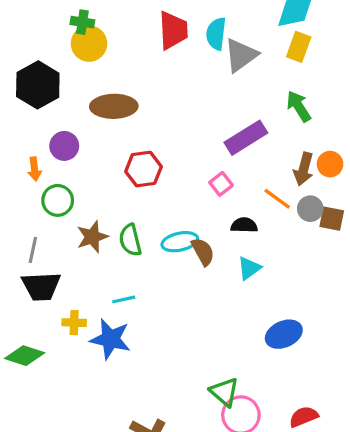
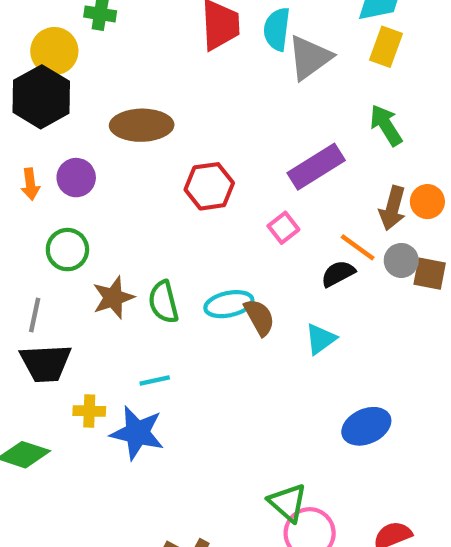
yellow circle: (89, 44) -> (54, 51), moved
orange arrow: (35, 169) -> (30, 184), moved
red hexagon: (143, 169) -> (209, 186), moved
black semicircle: (244, 225) -> (338, 274), moved, turned -30

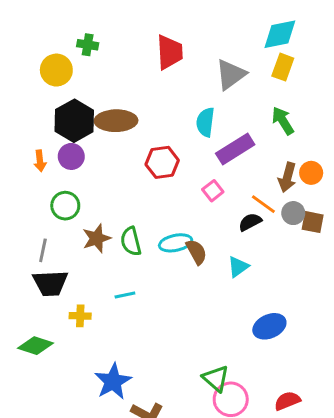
cyan semicircle: (277, 29) -> (205, 122), moved
black hexagon: (41, 97) -> (74, 121), moved
blue star: (137, 433) -> (113, 381), moved, turned 30

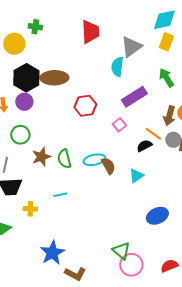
cyan semicircle: (205, 122) -> (117, 67), moved

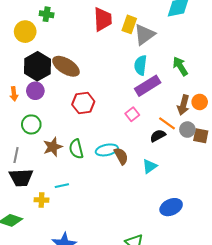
yellow rectangle: (166, 42) -> (129, 24), moved
cyan semicircle: (117, 67) -> (140, 65), moved
brown ellipse: (54, 78) -> (66, 66), turned 32
red hexagon: (85, 106) -> (83, 103), moved
cyan line: (60, 195) -> (62, 186), moved

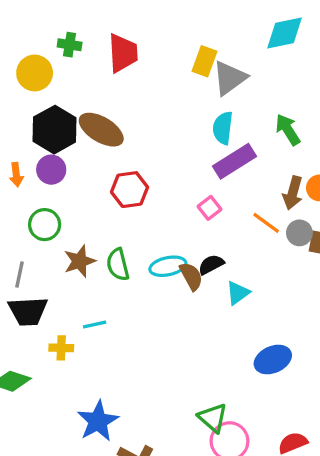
red trapezoid: (103, 19) -> (123, 53), moved
black semicircle: (158, 136) -> (211, 265), moved

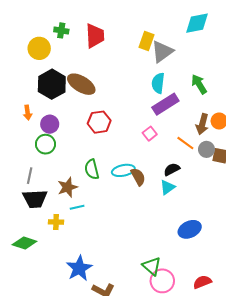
purple circle: (51, 170) -> (50, 124), moved
brown star: (80, 261) -> (68, 187), moved
black semicircle: (211, 265) -> (172, 169), moved

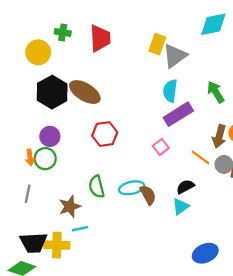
orange arrow: (28, 113) -> (30, 157), moved
black trapezoid: (35, 199) -> (33, 243), moved
yellow cross: (56, 222) -> (57, 245), size x1.5

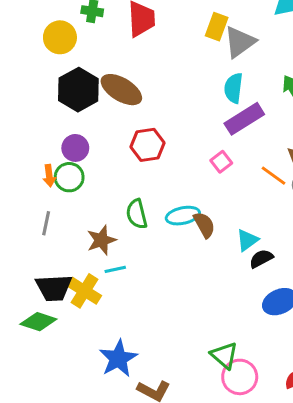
black semicircle: (185, 187) -> (261, 259), moved
yellow cross: (57, 245) -> (85, 291), turned 30

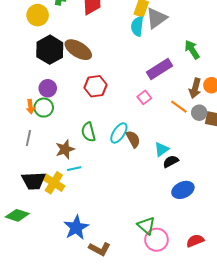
cyan semicircle: (234, 88) -> (137, 26), moved
cyan ellipse: (183, 216) -> (119, 133), turned -45
green diamond: (38, 322) -> (17, 215), moved

